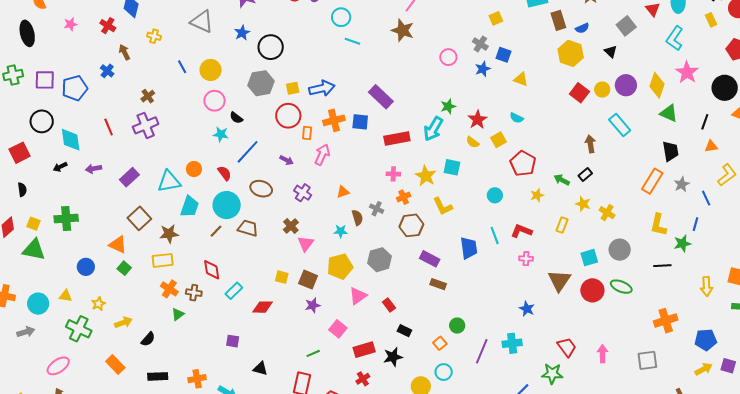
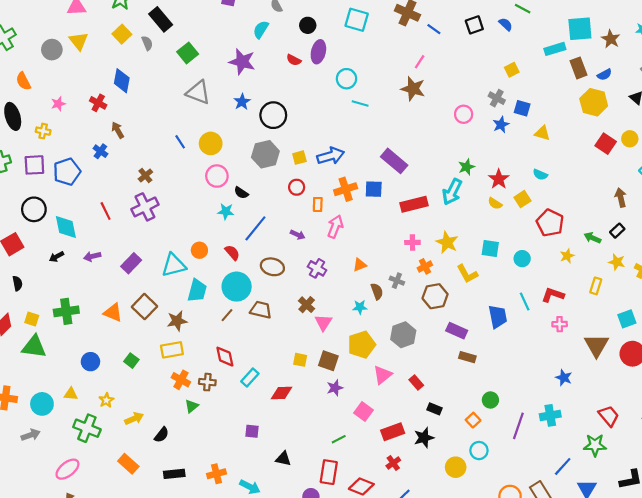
yellow cross: (154, 36) -> (43, 131), moved
red circle: (288, 116) -> (297, 187), size x0.6
cyan square: (452, 167) -> (490, 249), moved
orange triangle: (118, 245) -> (113, 313), moved

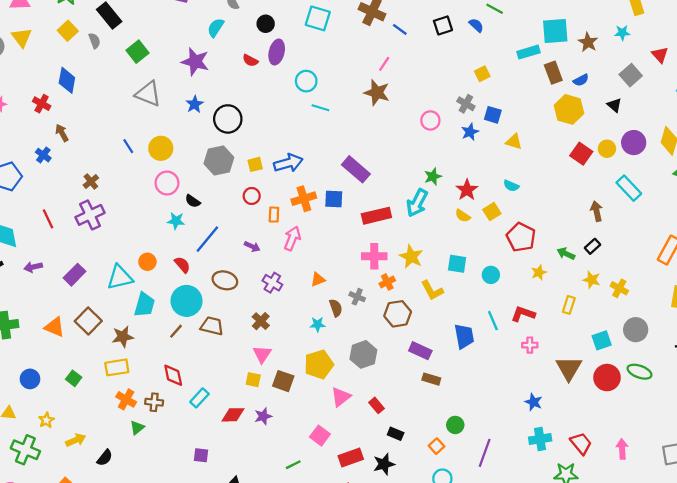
pink cross: (412, 242) -> (374, 256), size x1.5
pink triangle: (323, 323) -> (262, 354), moved
purple star: (335, 388) -> (263, 416), moved
cyan cross: (550, 415) -> (540, 439), moved

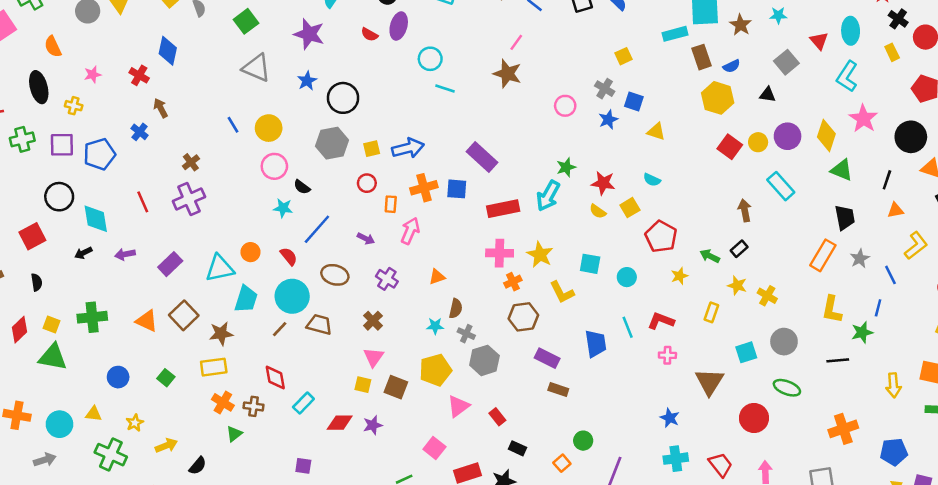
black triangle: (614, 105) -> (768, 95), turned -35
red star: (467, 190) -> (603, 183), turned -30
gray cross: (357, 297) -> (466, 334), moved
brown semicircle: (336, 308) -> (456, 308), turned 30
red circle: (607, 378) -> (754, 418), moved

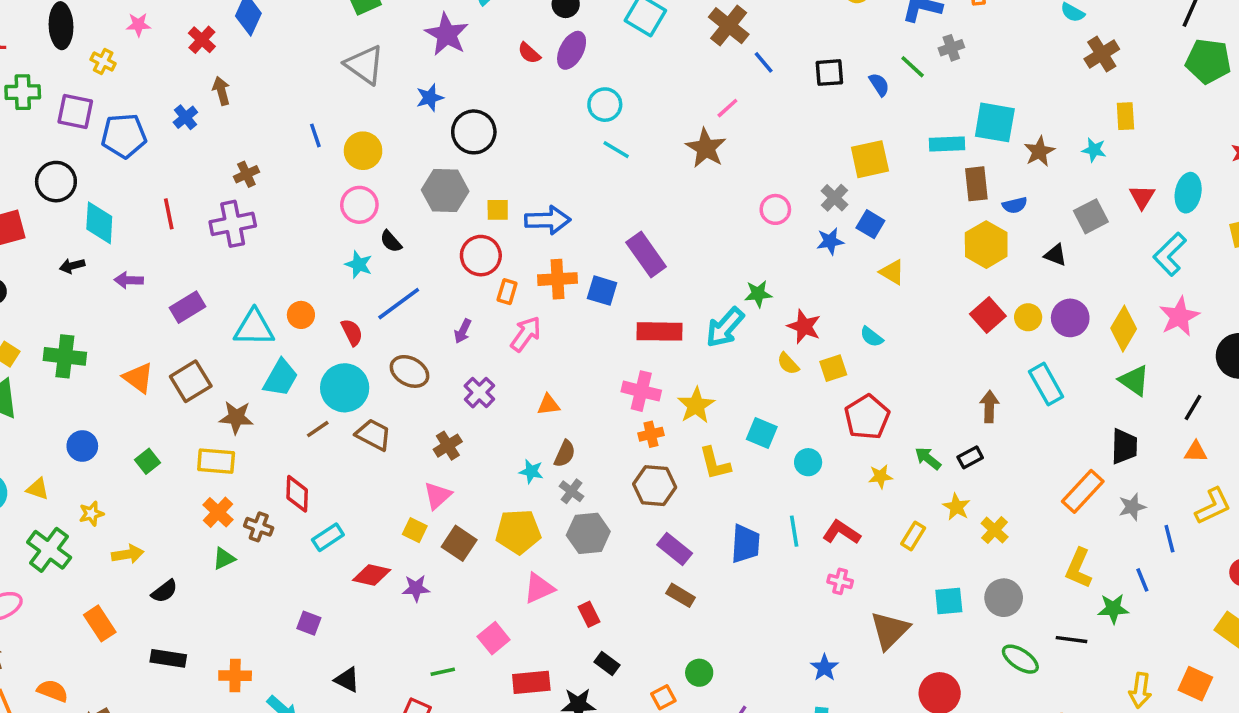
yellow square: (623, 56) -> (870, 159), size x1.6
red circle: (367, 183) -> (481, 256), size x1.5
purple arrow: (366, 239) -> (463, 331), turned 77
blue line: (878, 308) -> (1142, 580), turned -49
green ellipse: (787, 388) -> (1020, 659), moved

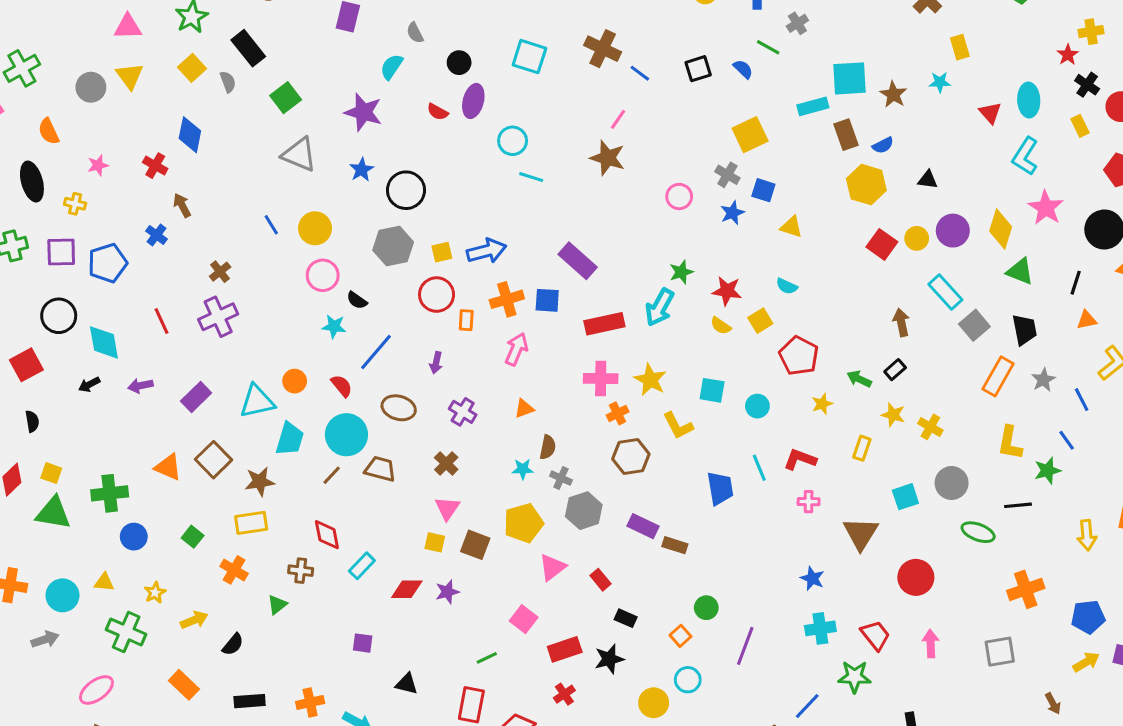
gray square: (1091, 216) -> (974, 325), moved
pink arrow: (526, 334) -> (516, 349), moved
green cross: (65, 356) -> (110, 493), moved
orange cross: (218, 512) -> (234, 570), moved
purple rectangle: (675, 549) -> (643, 526), moved

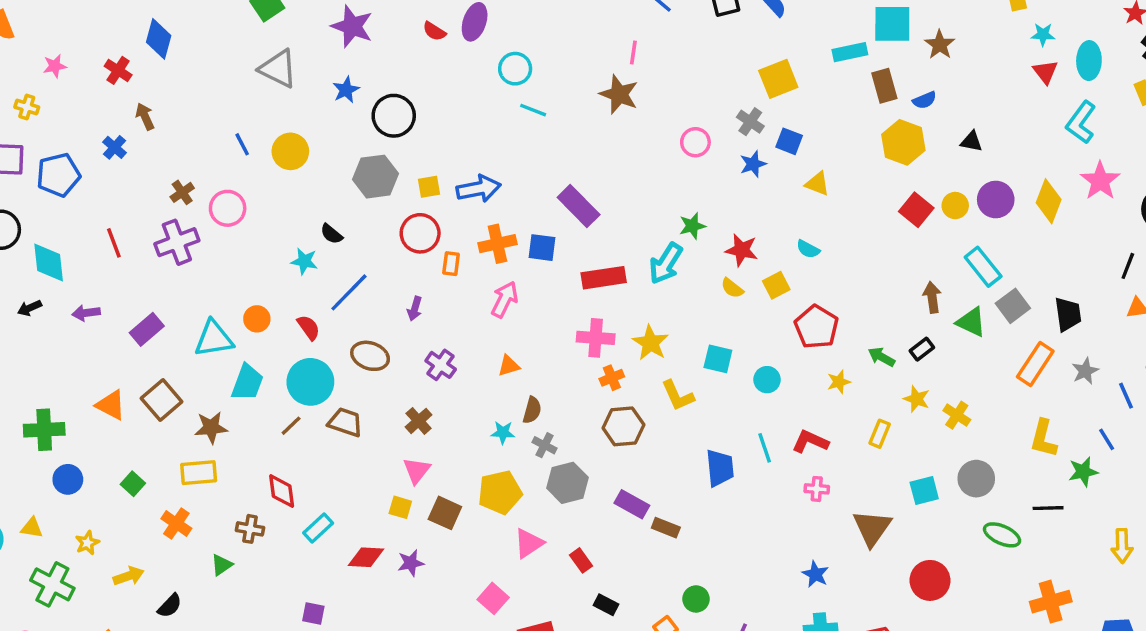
cyan star: (940, 82) -> (1043, 35), moved
pink line: (618, 119) -> (633, 52), turned -30
green triangle: (1020, 271) -> (971, 322), moved
pink circle: (323, 275) -> (228, 208), moved

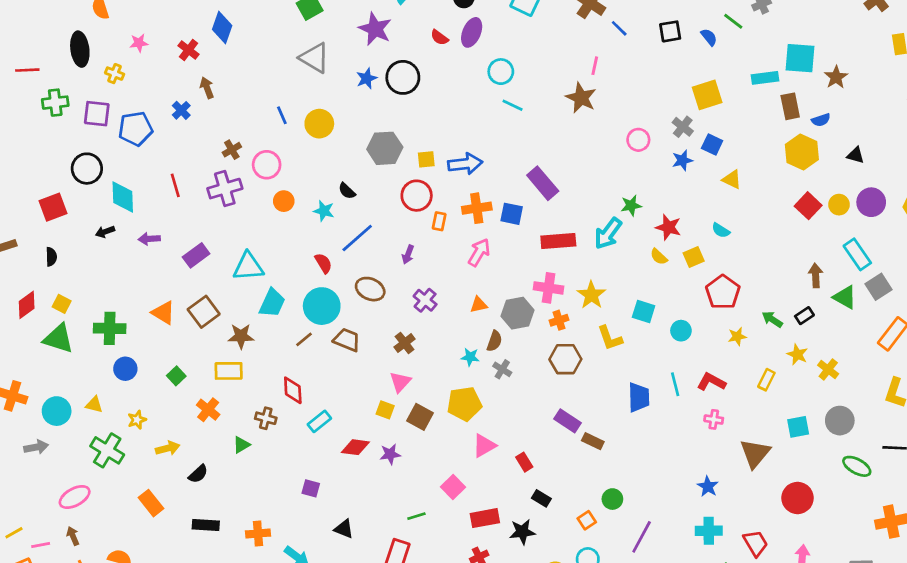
black circle: (394, 116) -> (403, 77), moved
orange circle: (257, 319) -> (284, 201), moved
gray hexagon: (567, 483) -> (517, 313), moved

